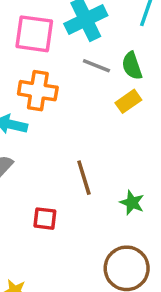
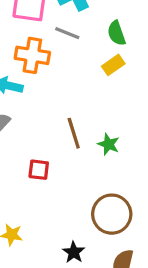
gray line: (96, 66) -> (67, 33), moved
green star: (132, 203) -> (109, 144), moved

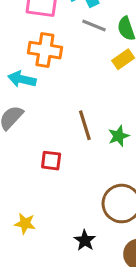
gray line: (67, 33) -> (94, 25), moved
green star: (109, 144) -> (119, 136), turned 30

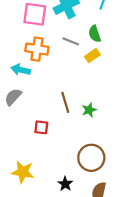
gray line: (94, 25) -> (71, 41), moved
yellow star: (25, 223) -> (23, 172), size x1.5

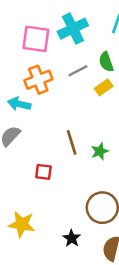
gray line: (71, 41) -> (78, 71), turned -49
orange cross: (37, 49) -> (38, 80), turned -30

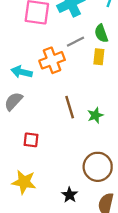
orange cross: (38, 80) -> (52, 60), moved
yellow rectangle: (104, 87) -> (99, 57), turned -49
red square: (43, 172) -> (31, 140), moved

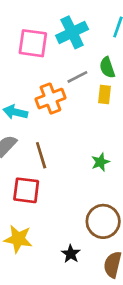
brown line: (70, 107) -> (41, 155), moved
red square: (31, 140) -> (26, 190), size x1.5

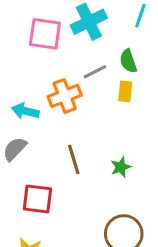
brown line: (41, 155) -> (74, 160), moved

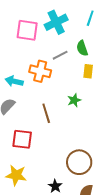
yellow rectangle: (125, 91) -> (88, 71), moved
orange cross: (65, 96) -> (40, 71), turned 35
green star: (121, 167) -> (74, 100), moved

